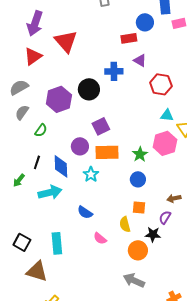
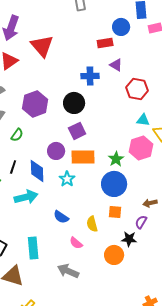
black circle: (89, 89) -> (74, 103), moved
blue circle: (138, 179) -> (114, 184), size x1.6
yellow semicircle: (125, 224) -> (92, 224), moved
gray arrow: (134, 280) -> (68, 271), moved

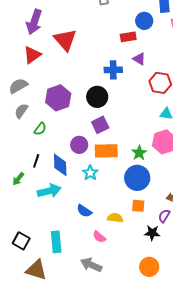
yellow semicircle: (92, 224) -> (115, 218), turned 112
orange circle: (114, 255) -> (149, 267), moved

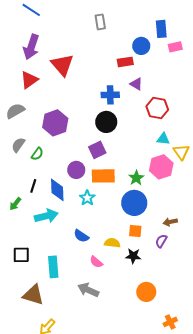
black circle: (97, 97) -> (106, 122), moved
gray semicircle: (21, 111) -> (18, 145), moved
black star: (152, 233) -> (133, 256), moved
black square: (21, 241) -> (21, 255), moved, turned -30

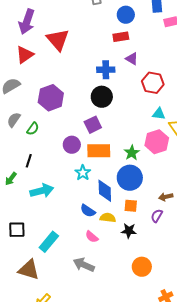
blue circle: (141, 46) -> (126, 15), moved
blue diamond: (57, 190) -> (105, 191), moved
blue semicircle: (81, 236) -> (88, 211), moved
cyan rectangle: (53, 267) -> (49, 242), turned 45

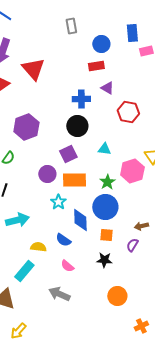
cyan triangle: (159, 114) -> (104, 149), moved
yellow semicircle: (108, 218) -> (38, 247), moved

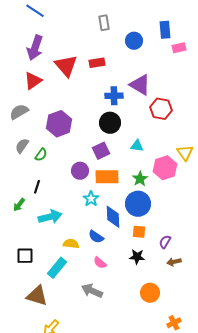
red rectangle: (96, 66) -> (97, 63), moved
purple triangle: (107, 88) -> (140, 85), size x1.6
brown arrow: (141, 226) -> (174, 262), moved

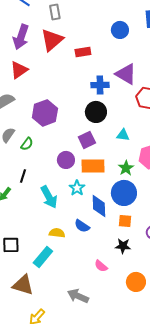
gray rectangle: (104, 23) -> (55, 12), moved
red triangle: (66, 66) -> (52, 40), moved, turned 30
cyan arrow: (50, 217) -> (49, 197), moved, turned 75
pink semicircle: (100, 263) -> (101, 266), moved
gray arrow: (92, 291) -> (78, 296), moved

